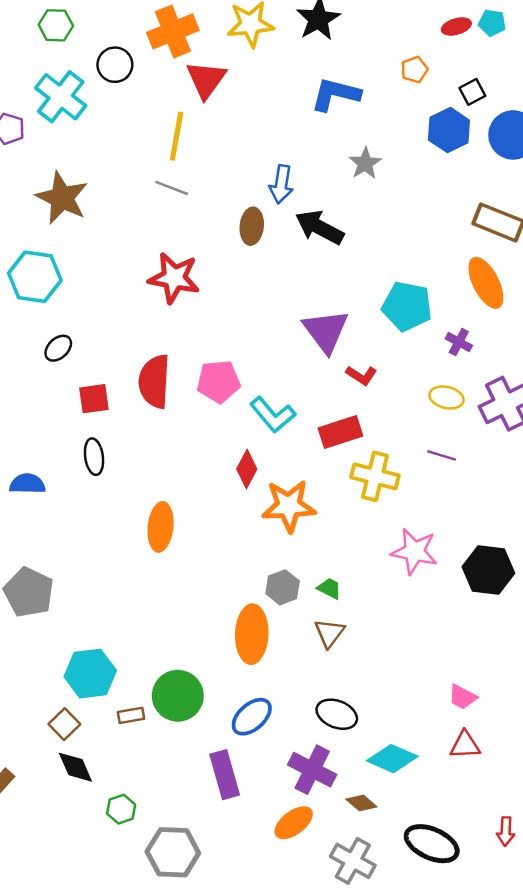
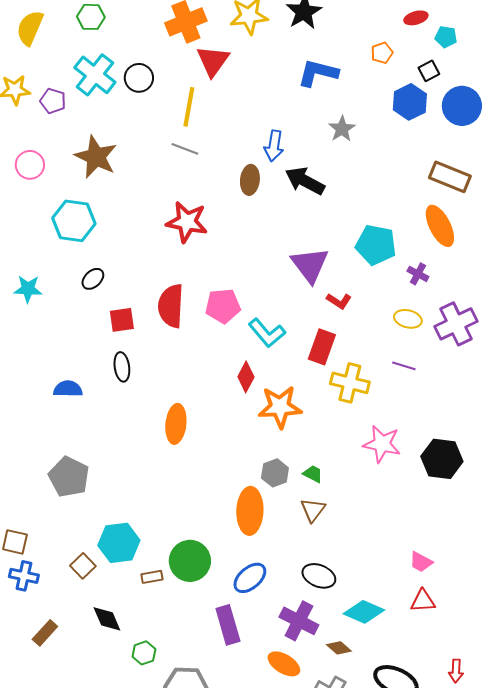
cyan pentagon: (492, 23) -> (446, 37), moved
black circle: (115, 65) -> (139, 78), moved
red rectangle: (340, 432) -> (322, 347), turned -52
brown square: (64, 724) -> (83, 566), moved
orange ellipse: (294, 823) -> (284, 664), turned 68

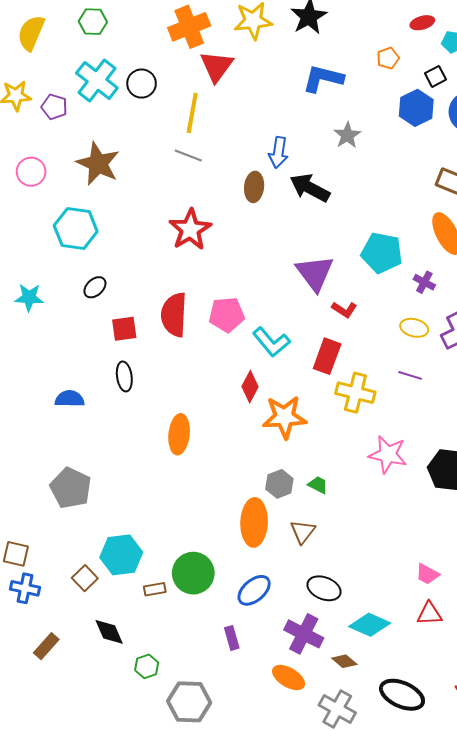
red star: (187, 222) -> (190, 229), turned 30
brown triangle: (313, 510) -> (303, 532), moved
purple rectangle: (228, 625) -> (232, 638), size x0.6

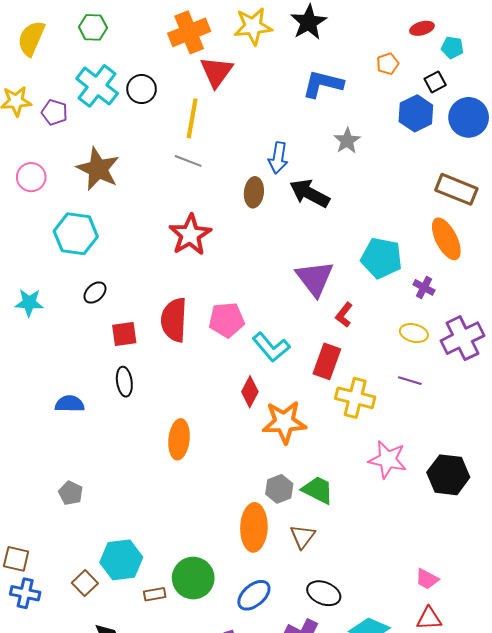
red L-shape: (344, 310) -> (344, 315), turned 95
green trapezoid: (318, 485) -> (318, 490), size x1.6
gray pentagon: (71, 488) -> (71, 493), size x0.6

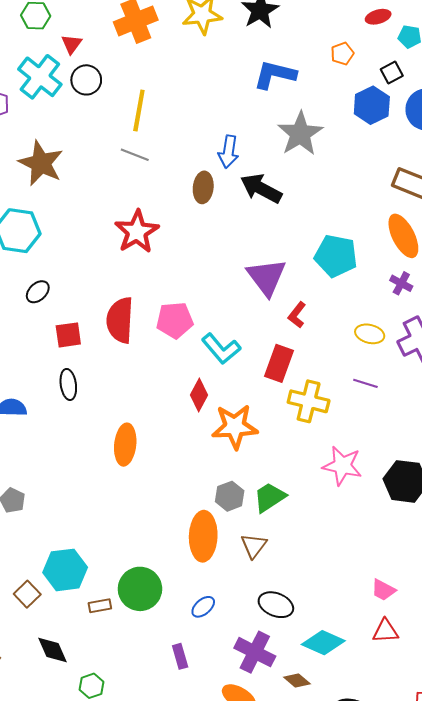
red triangle: (216, 72) -> (71, 44), moved, size x0.6
gray star: (347, 141) -> (300, 134), size x1.6
purple cross: (424, 287) -> (401, 283), moved
green trapezoid: (318, 490) -> (270, 497), turned -60
blue ellipse: (254, 595) -> (203, 607), size x0.7

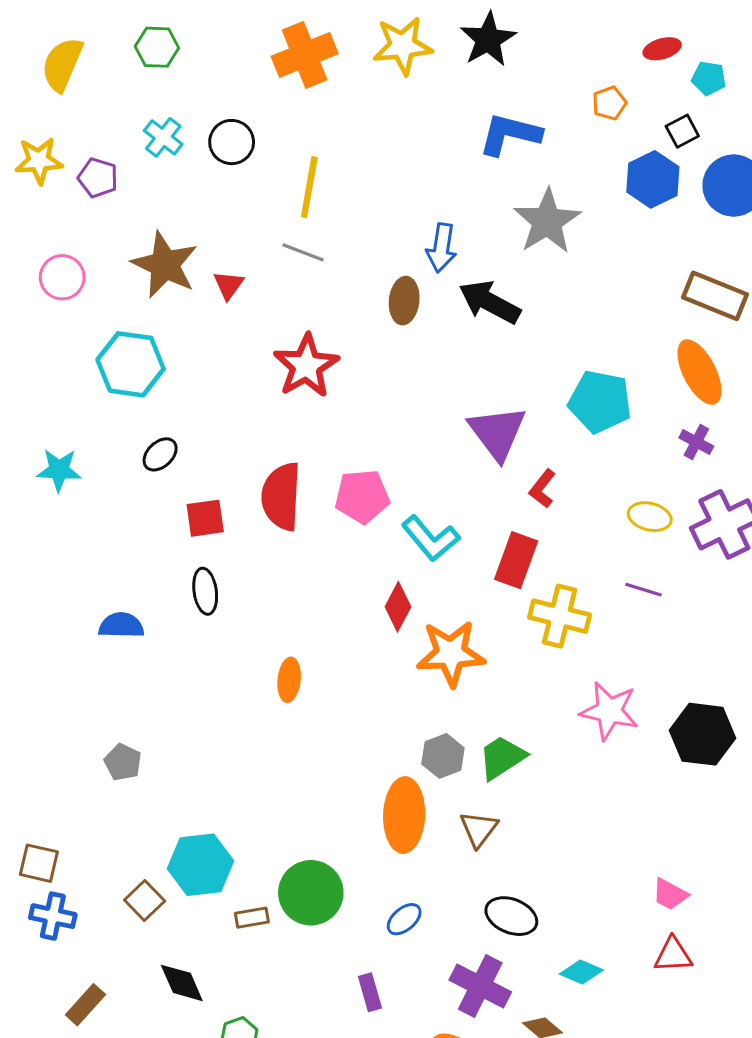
red triangle: (71, 44) -> (228, 285), moved
cyan cross: (40, 77) -> (163, 137), size x0.6
orange ellipse: (125, 445) -> (289, 680), size x0.7
cyan diamond: (323, 643) -> (581, 972), size x0.7

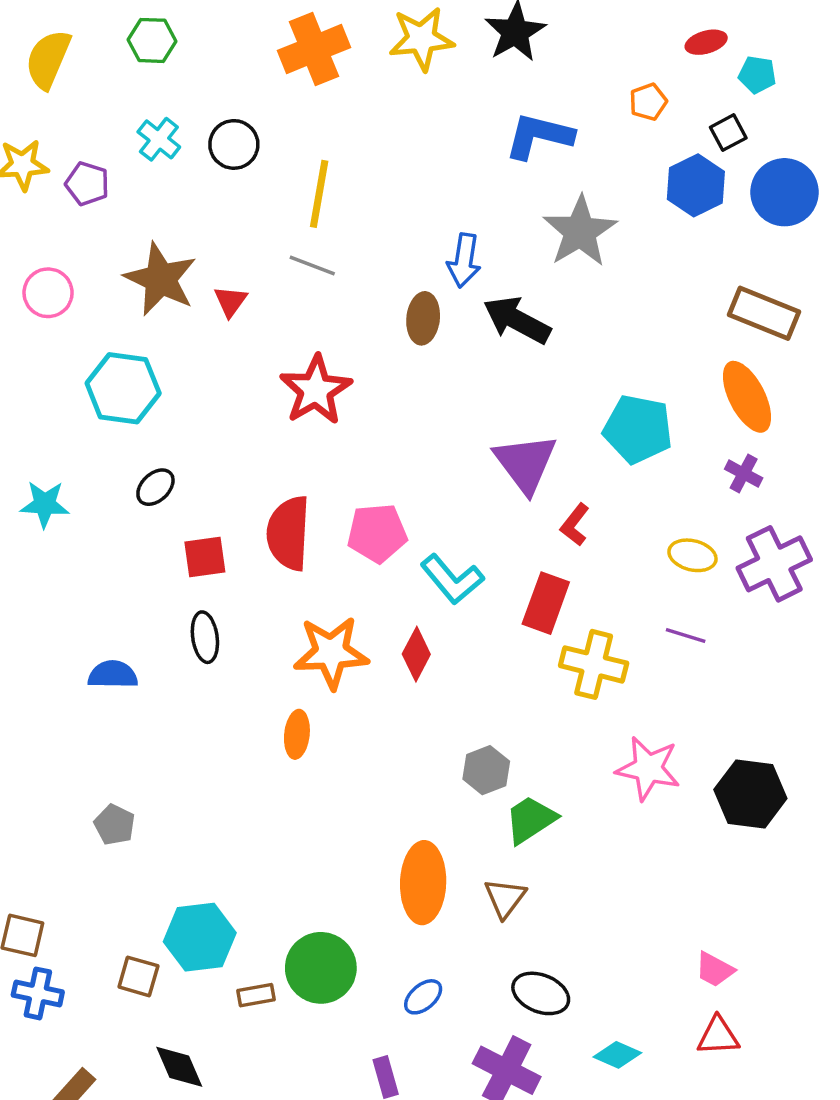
orange star: (451, 653) -> (331, 652), moved
gray hexagon: (443, 756) -> (486, 770), moved
brown square: (145, 901) -> (138, 976), turned -30

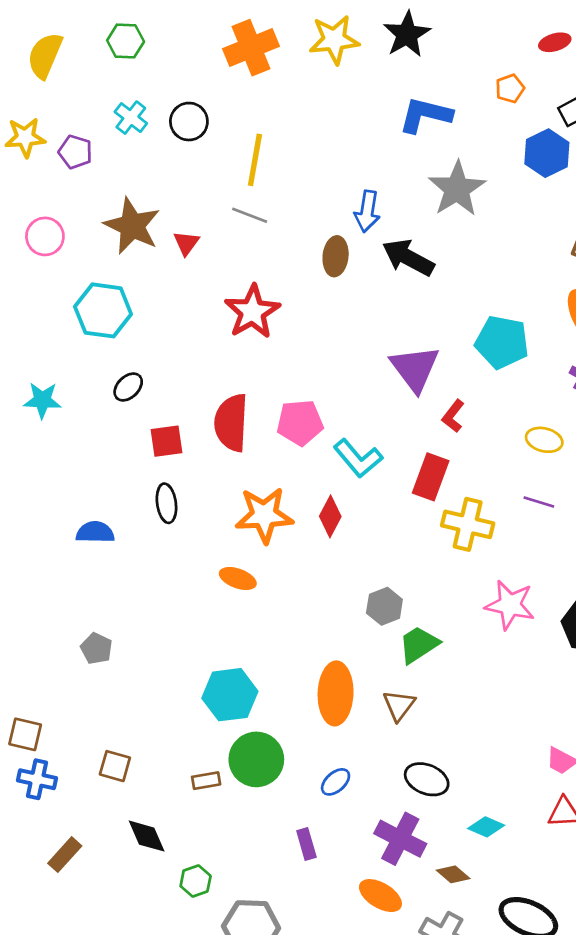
orange ellipse: (297, 734) -> (238, 579), turned -76
cyan hexagon: (200, 937) -> (230, 695), moved

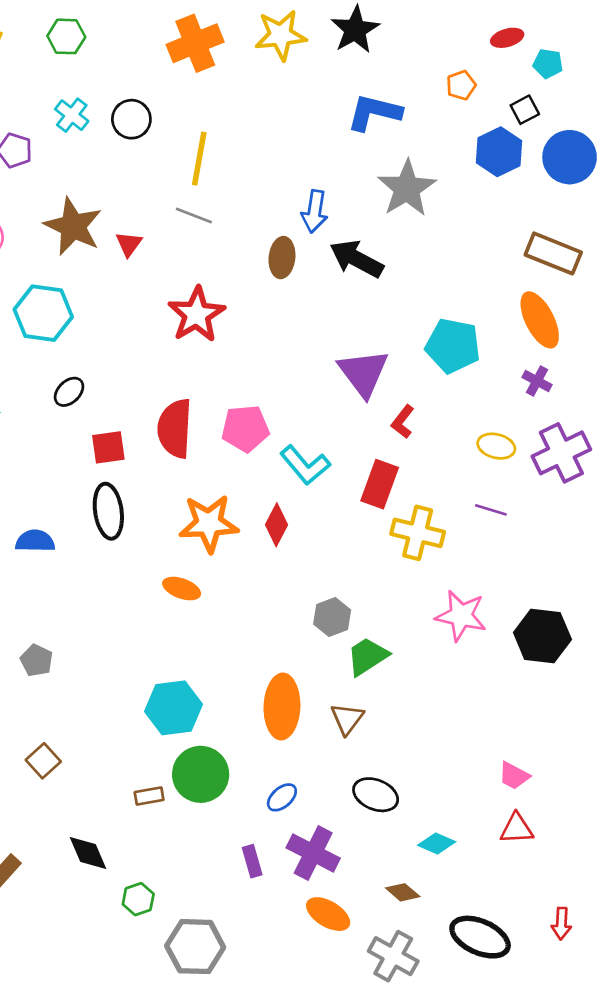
black ellipse: (166, 503) -> (108, 511), size x1.4
brown square: (115, 766) -> (43, 761), moved, turned 32
purple cross: (400, 839) -> (313, 853), moved

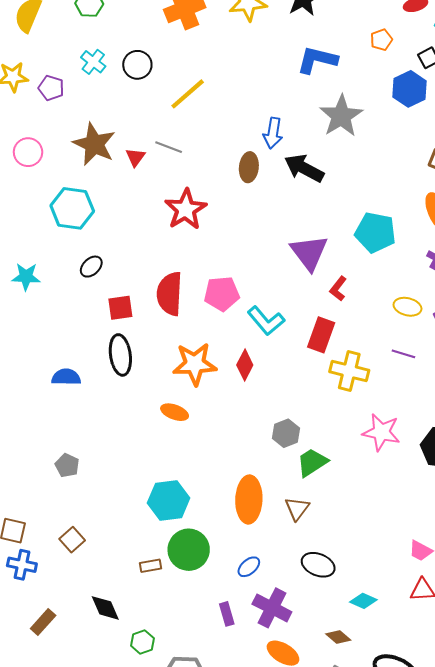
yellow line: (199, 159) -> (188, 94), turned 39
gray line: (194, 215) -> (169, 147), moved

